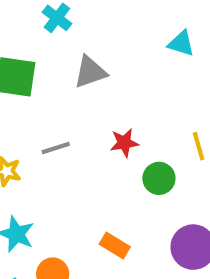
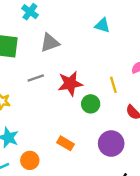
red star: (124, 143) -> (70, 84), size x1.5
gray line: (56, 148) -> (36, 78), moved

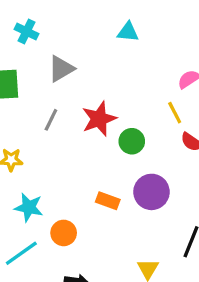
gray line: (36, 78) -> (51, 120), turned -35
yellow line: (113, 85) -> (175, 113), moved
purple circle: (111, 143) -> (151, 192), moved

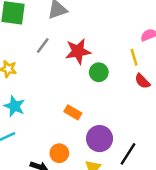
purple circle: (151, 192) -> (100, 139), moved
orange circle: (64, 233) -> (59, 153), moved

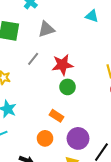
green circle: (99, 72) -> (68, 87), moved
orange circle: (59, 153) -> (45, 138), moved

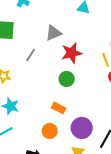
gray triangle: (46, 29) -> (54, 33), moved
red star: (62, 65) -> (72, 53), moved

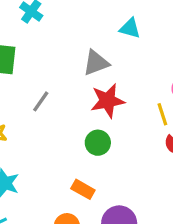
gray triangle: (54, 33) -> (96, 63), moved

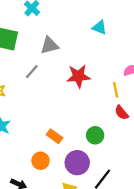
gray triangle: (96, 63) -> (49, 45), moved
green circle: (98, 143) -> (95, 135), moved

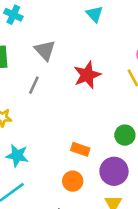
cyan triangle: (99, 27) -> (95, 14), turned 42
gray triangle: (49, 45) -> (45, 50), turned -42

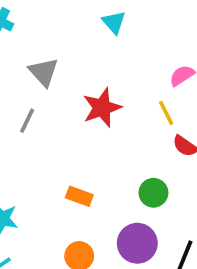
orange rectangle: (80, 149) -> (79, 196), moved

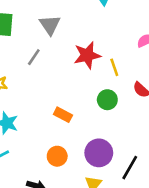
yellow line: (166, 113) -> (114, 67), moved
green circle: (153, 193) -> (107, 100), moved

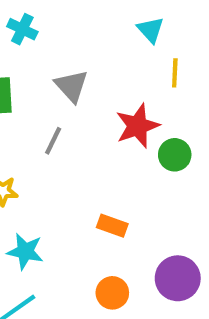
yellow line: (114, 67) -> (175, 73), moved, turned 30
green circle: (107, 100) -> (175, 155), moved

